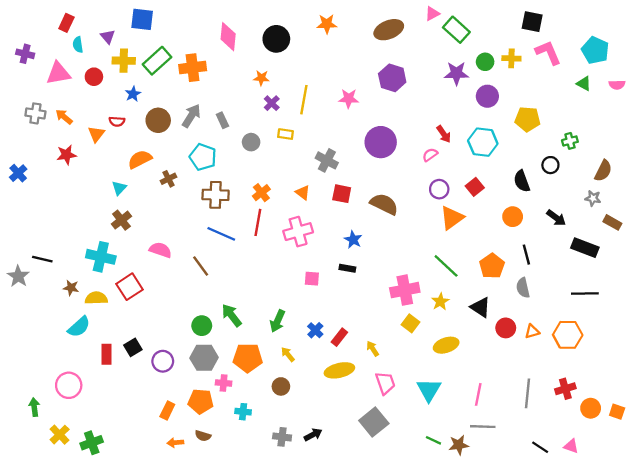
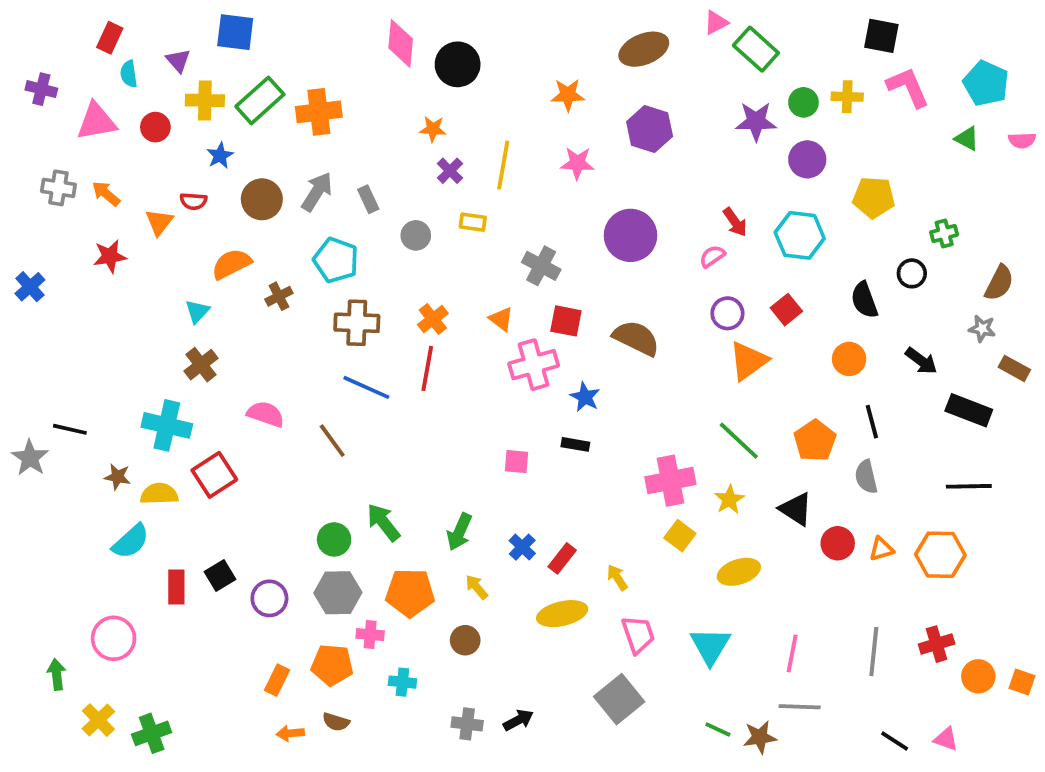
orange star: (327, 24) -> (568, 95), moved
pink diamond: (228, 37) -> (401, 43), moved
pink cross: (298, 232) -> (534, 365), moved

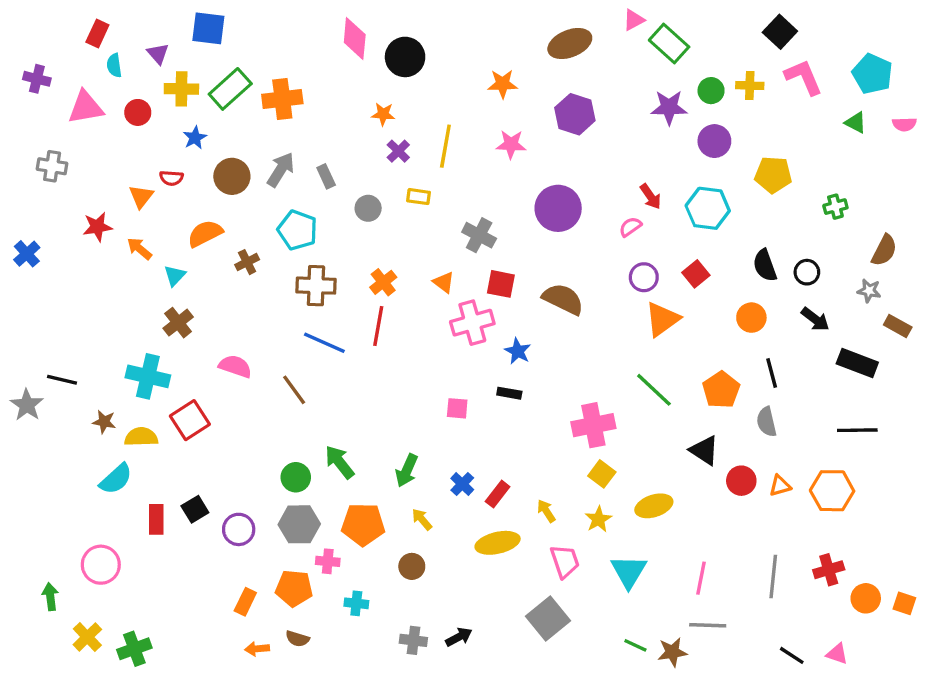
black square: (881, 36) -> (780, 32), turned 32
orange arrow: (106, 194) -> (139, 249), moved
black circle: (912, 273) -> (807, 272), moved
yellow star: (729, 500) -> (598, 519), moved

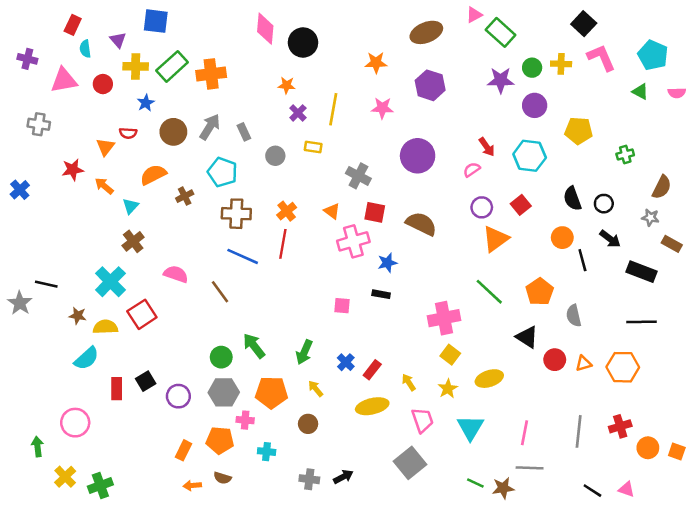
blue star: (518, 351) -> (387, 263), turned 30
black line: (772, 373) -> (582, 260), moved
cyan cross: (148, 376) -> (110, 282), turned 32

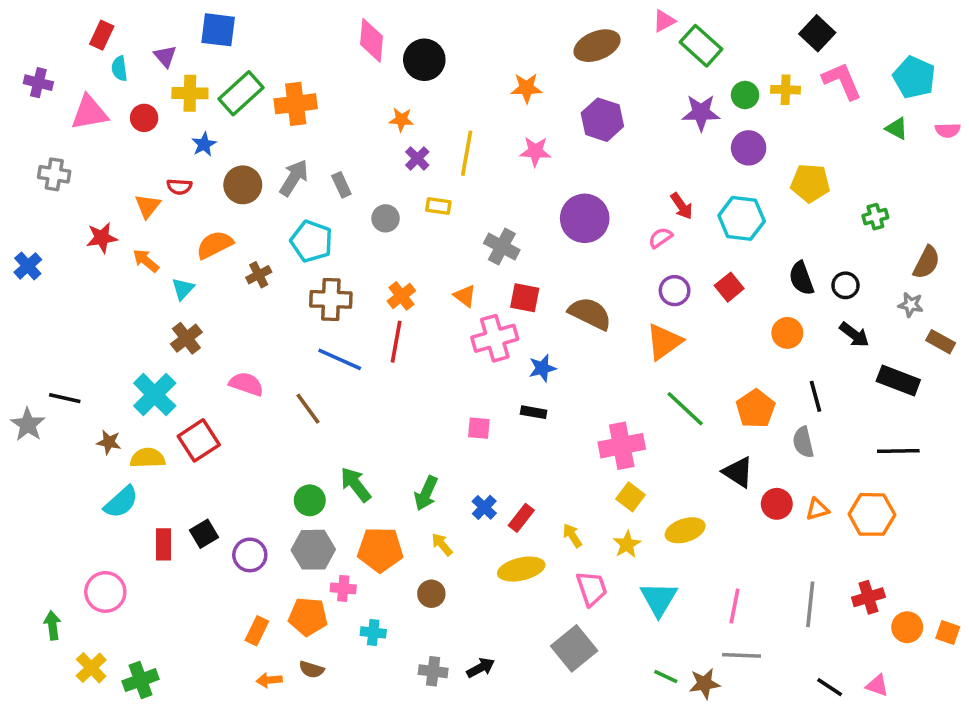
orange triangle: (496, 239) -> (664, 342), moved
black line: (582, 260) -> (816, 396), moved

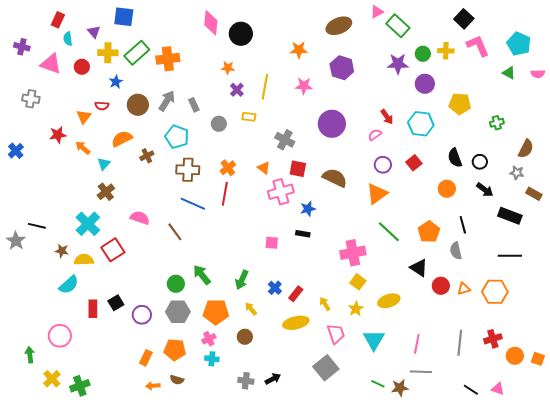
pink triangle: (89, 113) -> (51, 64), turned 30
pink cross: (343, 588) -> (209, 339), moved, turned -32

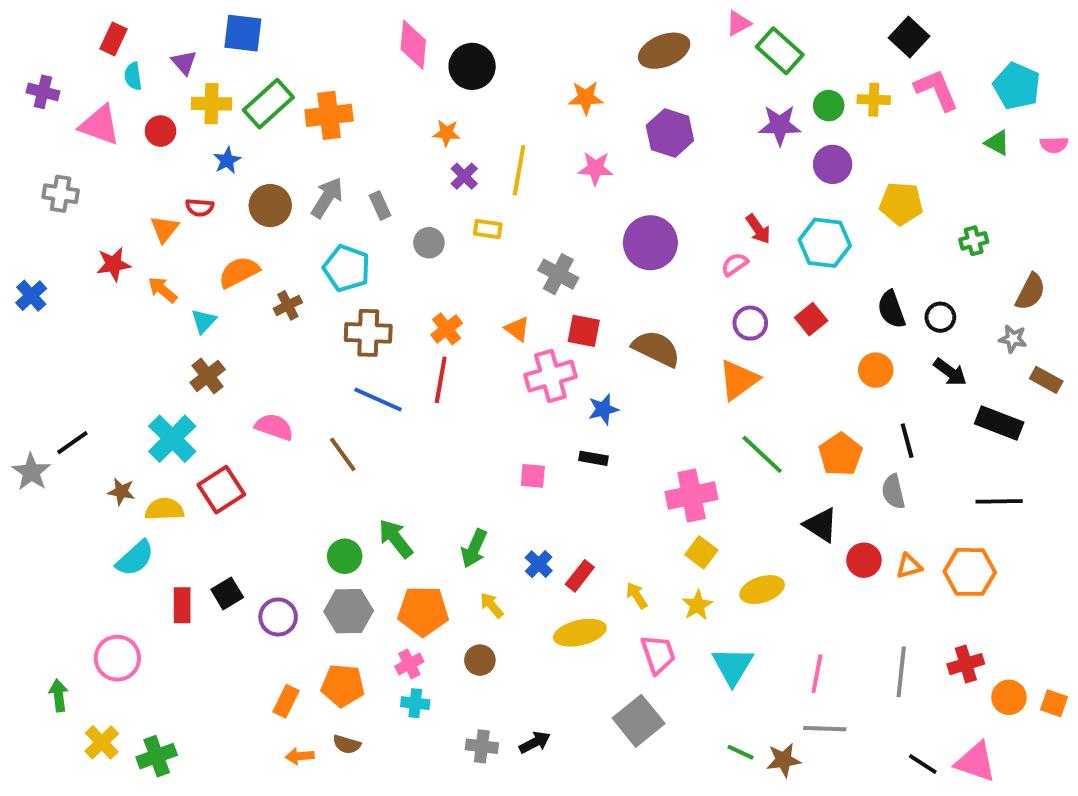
black line: (37, 226) -> (72, 443), turned -48
pink triangle: (498, 389) -> (976, 762), size x1.6

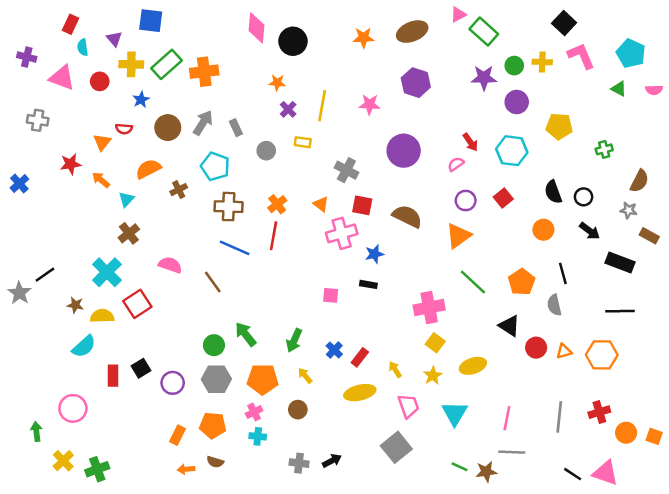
orange star: (586, 98) -> (363, 38), moved

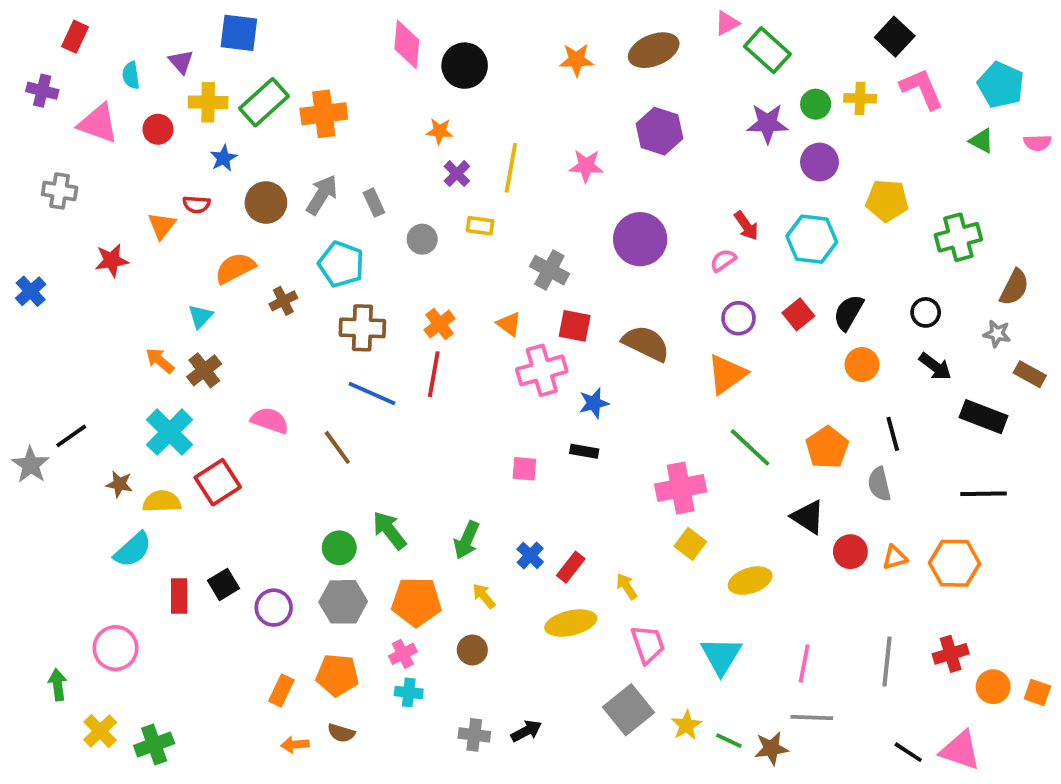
red rectangle: (70, 24) -> (75, 37), moved
green cross: (604, 149) -> (958, 237), size x1.6
orange arrow: (101, 180) -> (160, 361), moved
black semicircle: (553, 192) -> (848, 312), moved, turned 50
yellow star: (433, 376) -> (686, 725), moved

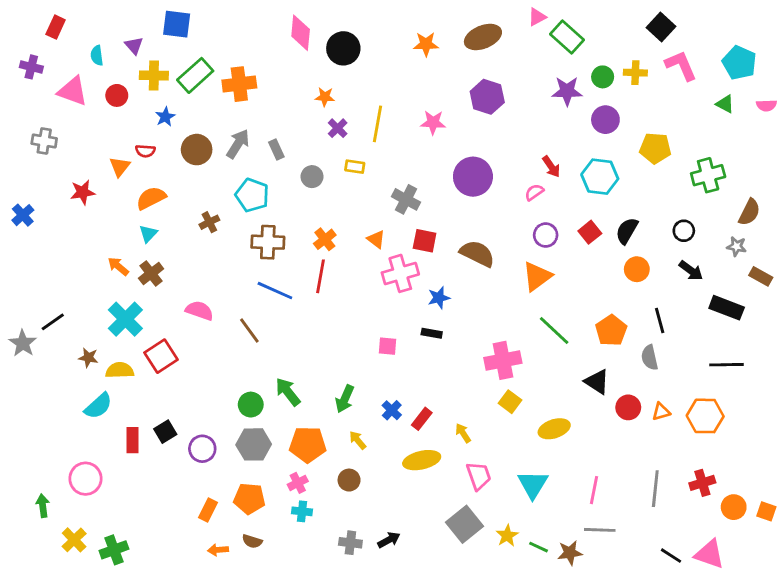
orange semicircle: (235, 268) -> (151, 198), moved

